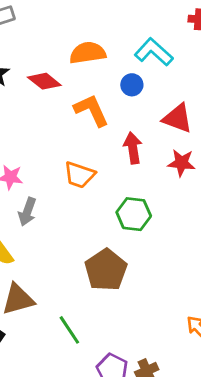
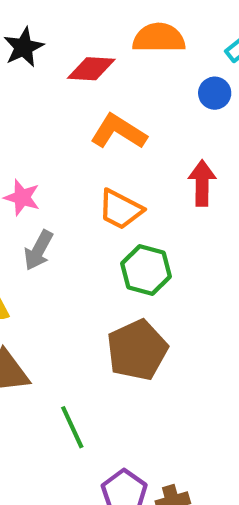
red diamond: (44, 81) -> (91, 69), turned -44
orange L-shape: (91, 110) -> (118, 132), moved, turned -42
green hexagon: (134, 214) -> (146, 270), moved

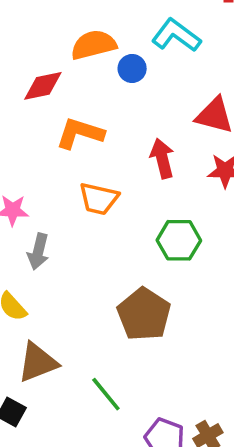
blue circle: (215, 93) -> (132, 68), moved
green hexagon: (146, 270) -> (179, 240), moved

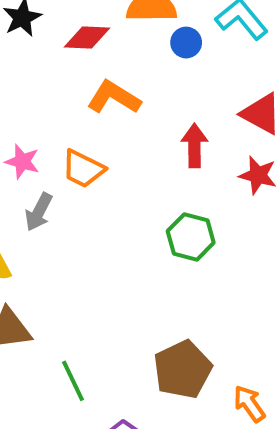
orange trapezoid: (99, 199) -> (83, 169), moved
brown pentagon: (144, 314) -> (183, 370), moved

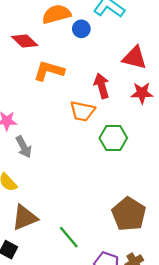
red diamond: (87, 38) -> (25, 41), turned 56
orange trapezoid: (83, 169) -> (82, 111), moved
gray arrow: (39, 212) -> (24, 147), turned -40

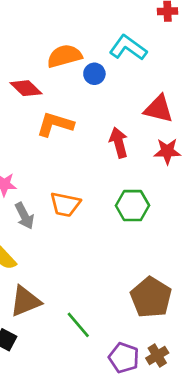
orange trapezoid: (82, 111) -> (65, 204), moved

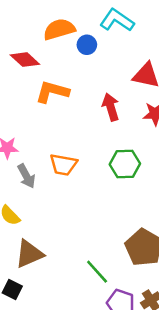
green line: (78, 325) -> (97, 272), moved

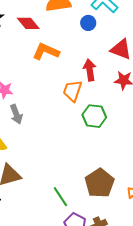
blue circle: (87, 45) -> (88, 23), moved
orange trapezoid: (63, 165) -> (73, 91), moved, turned 90

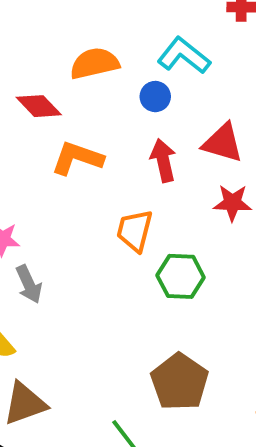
red arrow: (90, 70) -> (163, 160), moved
brown pentagon: (100, 183) -> (180, 382), moved

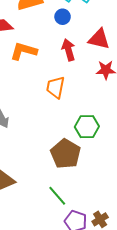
green hexagon: (181, 276) -> (87, 127), moved
brown pentagon: (180, 382) -> (66, 154), moved

